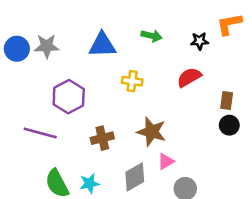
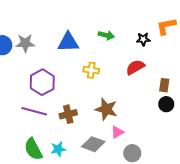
purple line: (40, 133) -> (34, 111), moved
gray diamond: (135, 177) -> (93, 144), turned 50

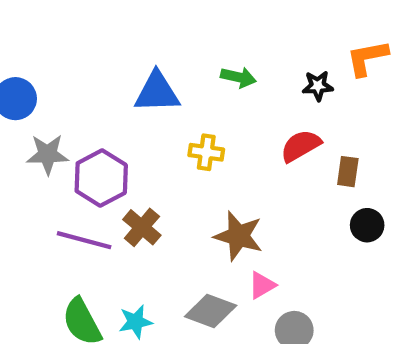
gray star: (25, 43) -> (48, 154), moved
brown rectangle: (164, 85) -> (348, 172), moved
brown cross: (68, 114) -> (142, 227), moved, turned -36

